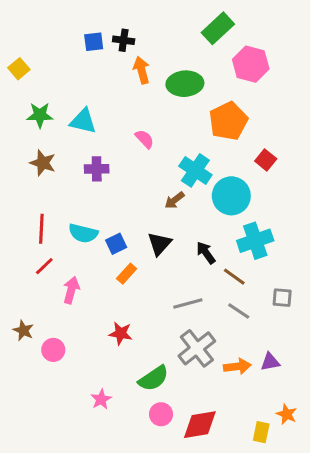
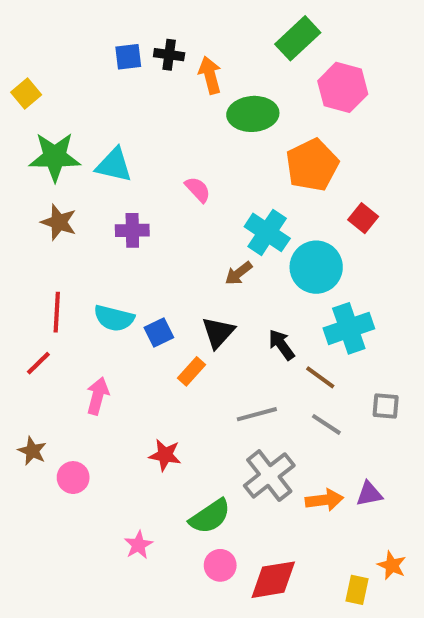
orange arrow: (142, 70) -> (210, 75), moved
green star: (40, 115) -> (55, 157), size x1.4
red line: (44, 266) -> (38, 363), moved
orange rectangle: (127, 274) -> (192, 371), moved

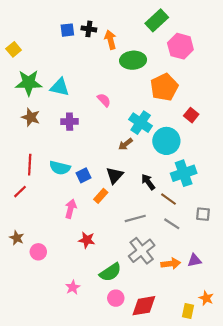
pink arrow: (98, 396) -> (71, 209), moved

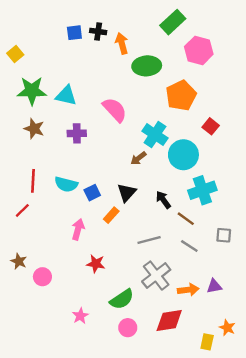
pink semicircle: (104, 100) -> (115, 110), size x1.6
red diamond: (144, 306) -> (169, 321), moved

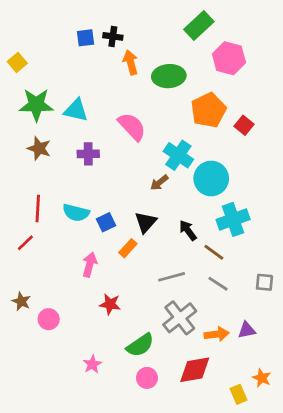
orange arrow: (122, 43) -> (131, 62), moved
red square: (211, 126) -> (244, 125), moved
gray square: (224, 235) -> (264, 282), moved
yellow rectangle: (207, 342) -> (238, 394), turned -35

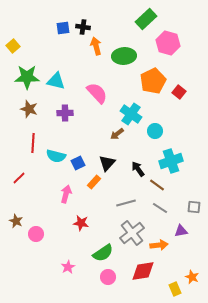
cyan circle: (211, 178) -> (155, 131), size x0.6
red line: (38, 209) -> (33, 143), moved
purple triangle: (247, 330) -> (181, 231), moved

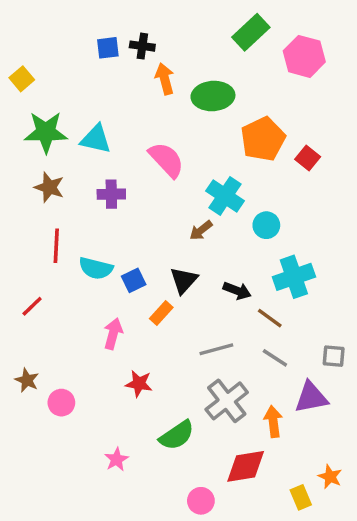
pink hexagon: (168, 43) -> (304, 56), moved
black arrow: (138, 169) -> (237, 291), turned 147
purple triangle: (181, 231) -> (311, 397), size x1.5
orange arrow: (159, 245) -> (273, 422), turned -90
pink circle: (108, 277) -> (201, 501), moved

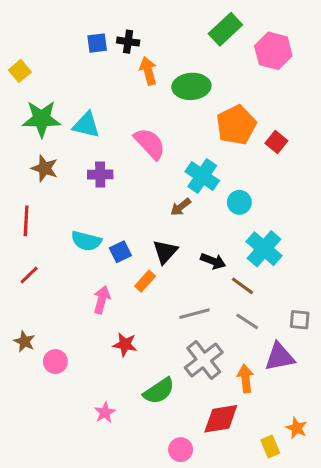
red line: (56, 246) -> (26, 221), moved
cyan cross: (294, 277) -> (264, 249), turned -30

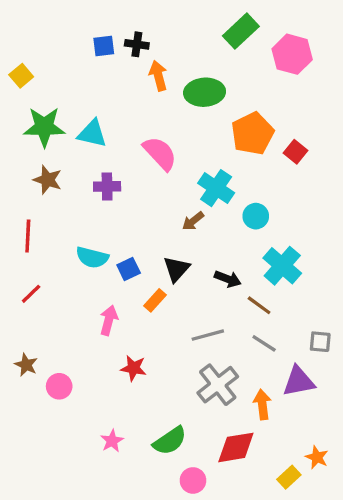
green semicircle: (159, 391) -> (170, 441), moved
yellow rectangle: (270, 447) -> (289, 477), turned 70

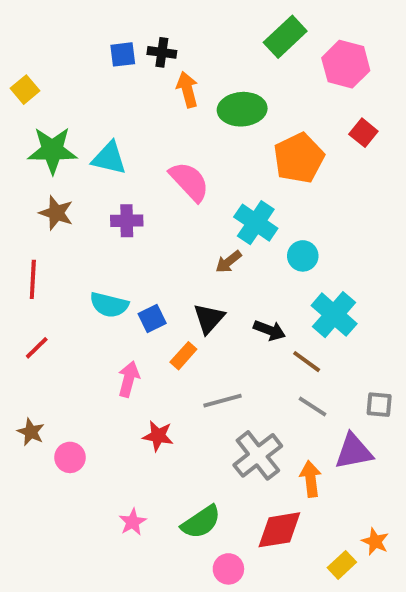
red square: (295, 152) -> (363, 133), moved
gray line: (208, 335) -> (223, 401), moved

